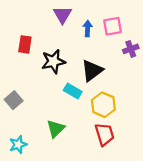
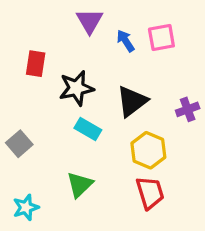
blue arrow: (88, 28) -> (125, 41), turned -35
purple cross: (131, 49) -> (188, 109), moved
cyan rectangle: (73, 91) -> (88, 129), moved

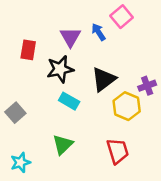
purple triangle: (90, 21) -> (70, 37), moved
pink square: (161, 37) -> (122, 17), moved, turned -30
yellow hexagon: (148, 150) -> (127, 106), moved

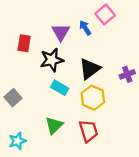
yellow hexagon: (127, 106) -> (93, 98), moved
red trapezoid: (118, 151) -> (88, 131), moved

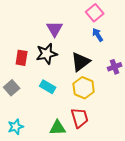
blue arrow: (85, 28) -> (98, 35), moved
red rectangle: (24, 43) -> (22, 58), moved
cyan rectangle: (60, 88) -> (48, 87), moved
green triangle: (54, 125) -> (58, 128), moved, turned 42

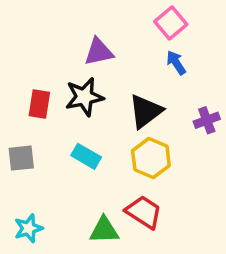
purple triangle: (55, 29) -> (99, 52), turned 48
gray square: (12, 88) -> (21, 158), turned 35
red trapezoid: (80, 118) -> (144, 212), turned -40

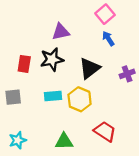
cyan rectangle: (86, 156) -> (53, 96), turned -35
yellow hexagon: (151, 158) -> (80, 99), moved
red trapezoid: (144, 212) -> (105, 131), moved

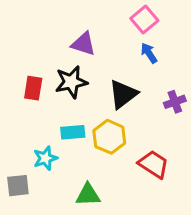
purple triangle: (61, 32) -> (83, 44), turned 30
gray square: (13, 97) -> (18, 186), moved
red trapezoid: (105, 131) -> (154, 164), moved
cyan star: (18, 140) -> (45, 158), moved

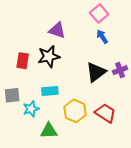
black triangle: (123, 94) -> (96, 72), moved
yellow hexagon: (109, 137) -> (75, 111), moved
gray square: (18, 186) -> (12, 95), moved
green triangle: (88, 195) -> (49, 131), moved

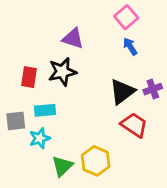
cyan rectangle: (50, 91) -> (45, 110), moved
yellow hexagon: (75, 111) -> (96, 161), moved
red trapezoid: (105, 113) -> (134, 125), moved
green triangle: (49, 131) -> (62, 166), turned -42

